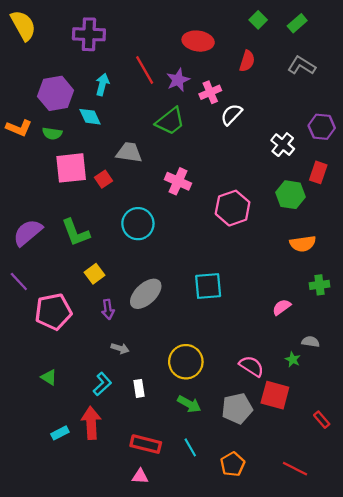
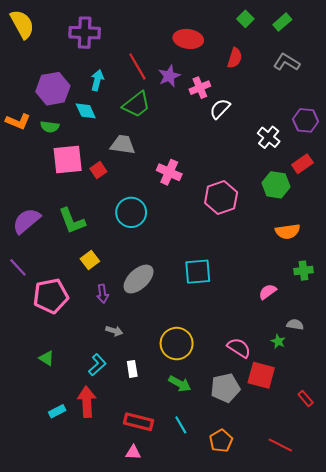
green trapezoid: (170, 121) -> (136, 105), moved
red rectangle: (318, 172) -> (302, 164), turned 36

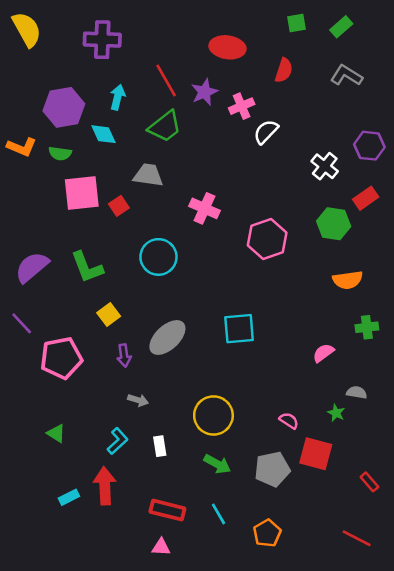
green square: (245, 19) -> (297, 23), turned 35
pink semicircle: (239, 348) -> (289, 421), size x0.7
red line: (280, 445) -> (357, 538), moved

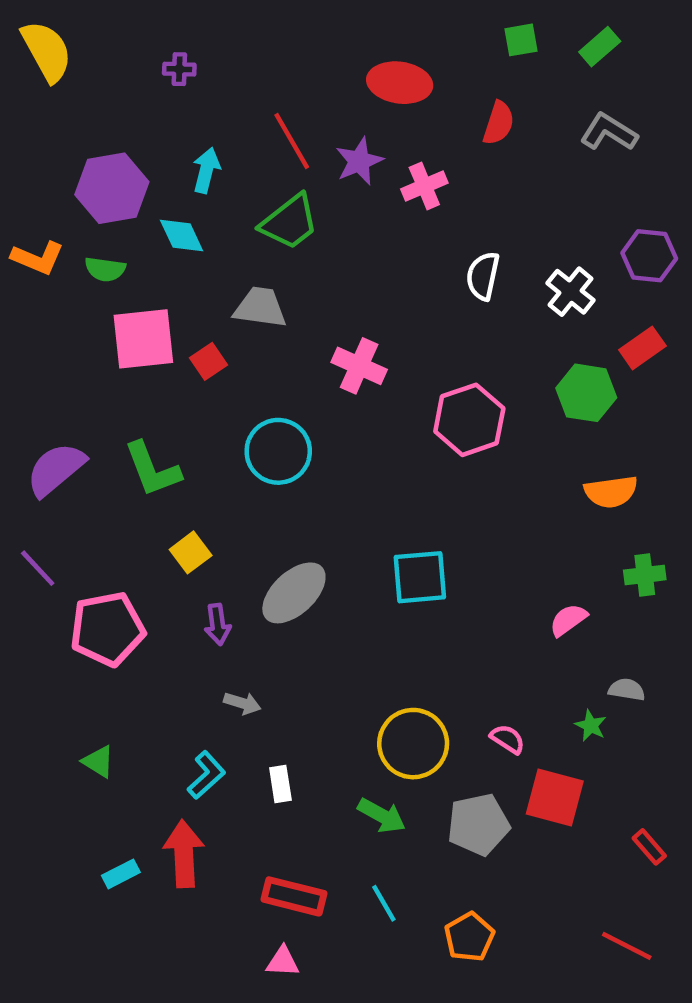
purple cross: (102, 40) -> (179, 69), size x0.5
white semicircle: (266, 132) -> (483, 276), moved, turned -32
yellow circle: (213, 415) -> (413, 744), moved

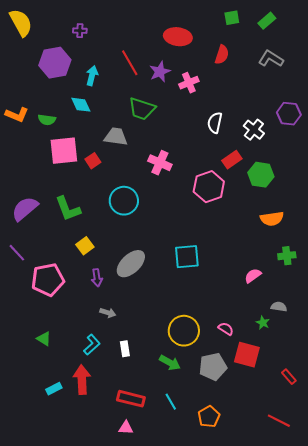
purple hexagon: (112, 188) -> (55, 63), moved
green trapezoid: (289, 222) -> (142, 109), moved, turned 56
red rectangle: (642, 348) -> (232, 160), moved

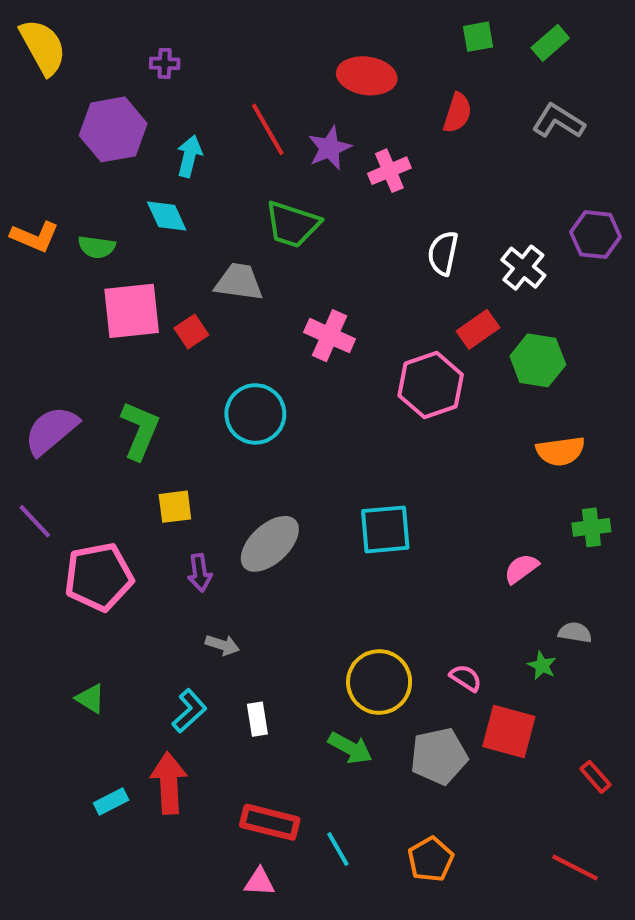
green L-shape: (68, 209) -> (140, 430), turned -136
yellow square: (85, 246) -> (175, 507), turned 30
cyan line: (171, 402) -> (338, 849), moved

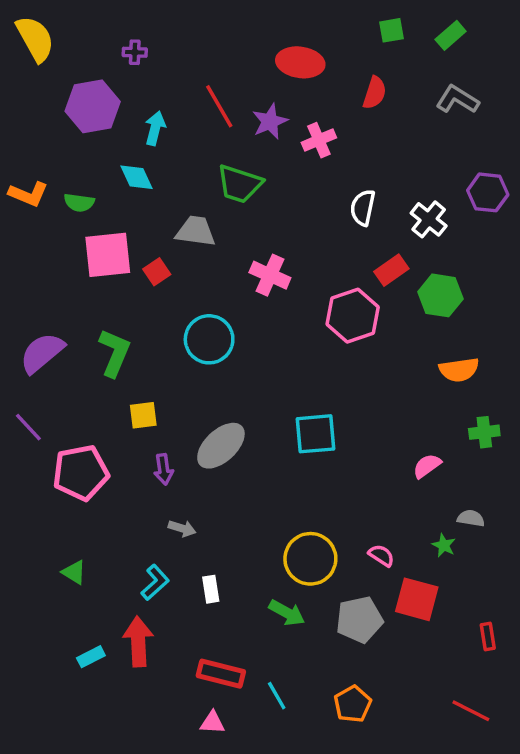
red rectangle: (596, 777) -> (488, 636), turned 32

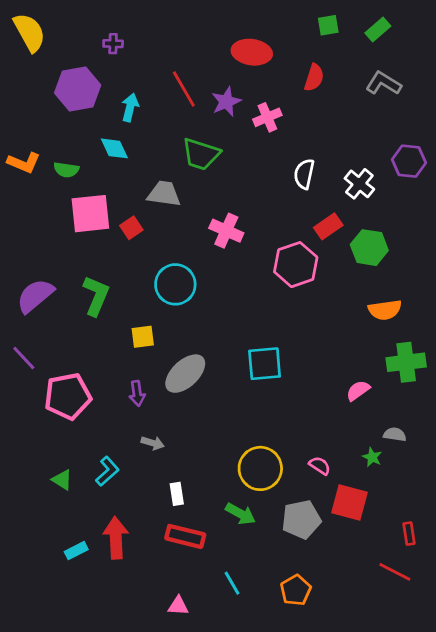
yellow square: (143, 415) -> (143, 337), moved
green cross: (484, 432) -> (406, 362), size x1.5
cyan L-shape: (155, 582) -> (107, 471), moved
red rectangle: (221, 674) -> (185, 536), moved
red line: (471, 711) -> (395, 572), moved

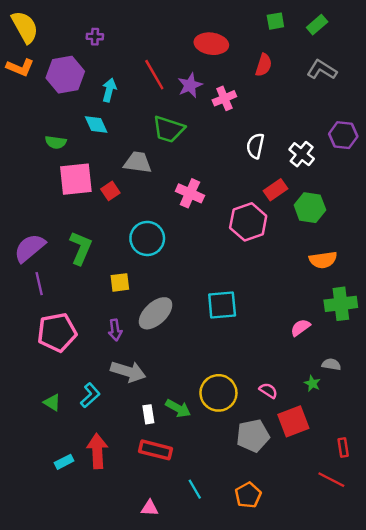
orange L-shape: (24, 163) -> (20, 67), moved
purple line: (24, 358) -> (39, 284), moved, turned 30
gray arrow: (153, 443) -> (128, 372), size x1.8
red square: (349, 502) -> (293, 421), turned -36
green arrow: (240, 514) -> (178, 408), moved

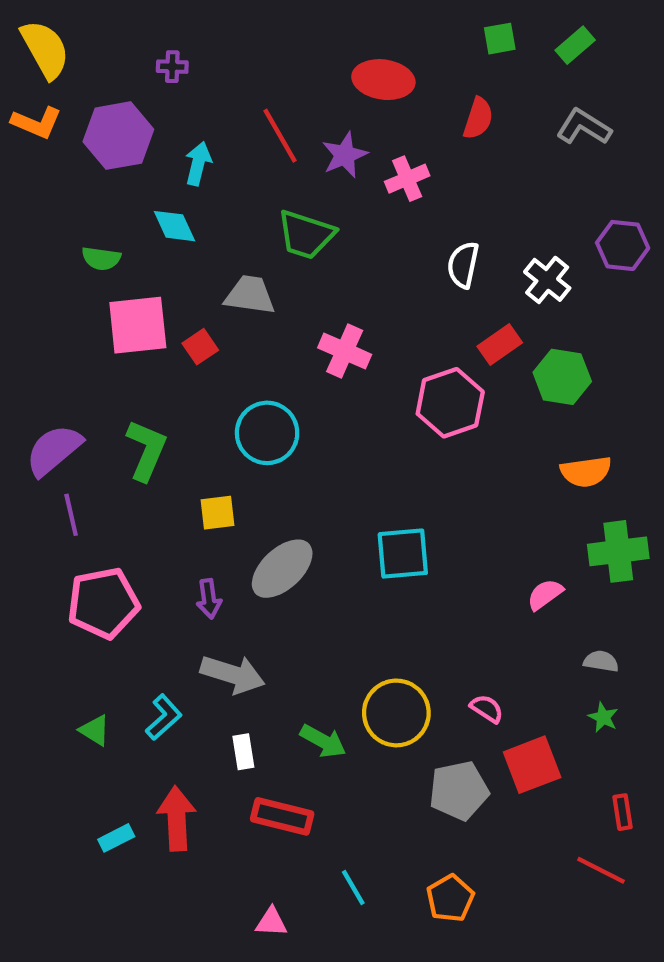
green star: (312, 383) -> (603, 717), moved
white rectangle: (148, 414) -> (243, 752), moved

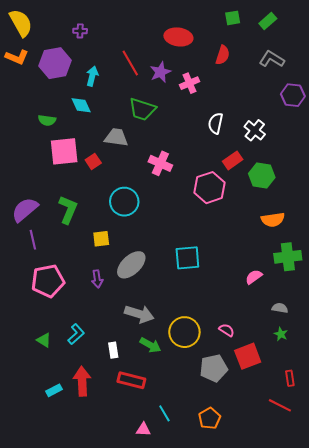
purple hexagon: (623, 245) -> (293, 95), moved
gray arrow: (233, 674) -> (139, 314), moved
pink triangle: (271, 922) -> (143, 429), moved

